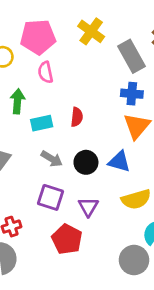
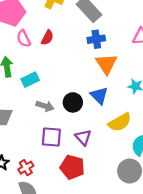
red semicircle: (77, 117) -> (47, 38), moved, turned 35
blue triangle: (119, 162) -> (99, 96), turned 42

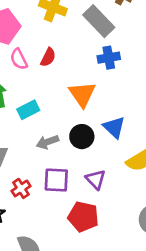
orange triangle: (106, 64) -> (82, 94), moved
gray arrow: (45, 106) -> (47, 142), turned 144
red cross: (26, 168) -> (21, 188), moved

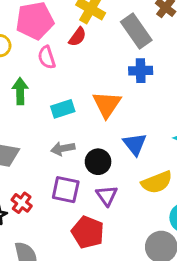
red semicircle: (48, 57) -> (77, 37), moved
cyan rectangle: (28, 110) -> (63, 109), moved
black circle: (82, 137) -> (98, 162), moved
red cross: (21, 188) -> (22, 203), moved, turned -30

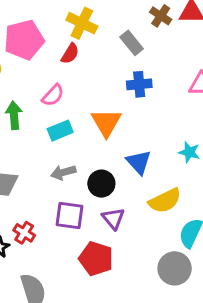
gray rectangle: (136, 31) -> (132, 43), size x0.7
pink semicircle: (47, 57) -> (53, 95), moved, turned -115

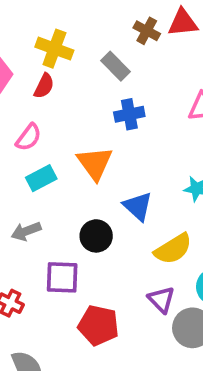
gray arrow: (63, 172) -> (26, 231), moved
purple triangle: (113, 218) -> (161, 300), moved

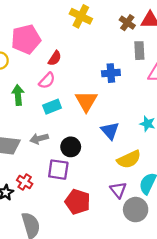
yellow cross: (54, 49) -> (81, 16), moved
gray rectangle: (115, 66) -> (139, 51), moved, turned 36
red semicircle: (44, 86) -> (55, 58), moved
black circle: (96, 236) -> (71, 147), moved

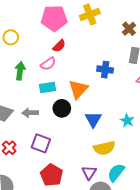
yellow cross: (81, 16) -> (90, 14), turned 30
pink pentagon: (26, 39) -> (54, 18), moved
black circle: (71, 147) -> (62, 108), moved

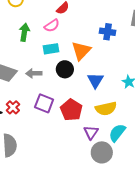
red pentagon: (52, 175) -> (71, 110), moved

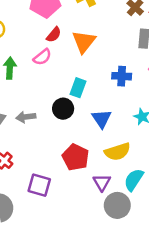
blue cross: (108, 32) -> (122, 76), moved
cyan rectangle: (51, 49) -> (78, 88), moved, turned -56
orange triangle: (81, 51) -> (84, 42), moved
purple square: (44, 103) -> (39, 185), moved

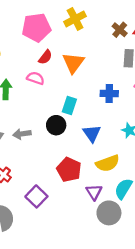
pink semicircle: (42, 57) -> (36, 78), turned -120
purple square: (39, 185) -> (36, 196), turned 30

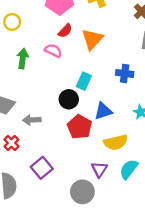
blue triangle: (92, 133) -> (103, 111), turned 42
gray arrow: (22, 134) -> (32, 120), moved
red pentagon: (69, 170) -> (79, 127), moved
gray circle: (109, 213) -> (82, 192), moved

